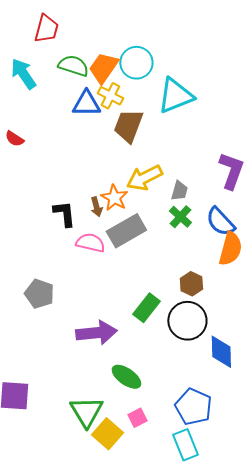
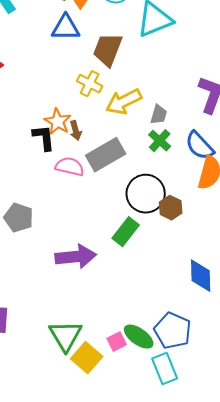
yellow cross: (110, 96) -> (90, 84), moved
orange star: (114, 198) -> (58, 122), moved
black circle: (187, 321) -> (146, 194), moved
green ellipse: (126, 377) -> (139, 337), moved

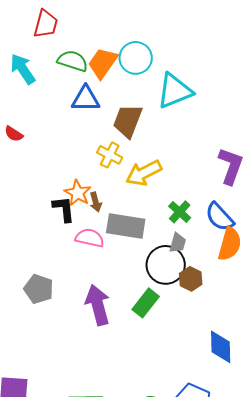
gray trapezoid: (159, 115) -> (178, 243), moved
gray rectangle: (106, 155) -> (126, 226), turned 39
purple arrow: (76, 257) -> (98, 305), moved, turned -99

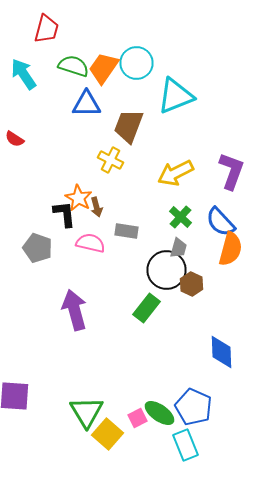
yellow arrow: (144, 173) -> (176, 173), moved
gray rectangle: (126, 226) -> (126, 231), size x0.6
gray pentagon: (39, 289) -> (38, 248), moved
purple arrow: (98, 305) -> (74, 310), moved

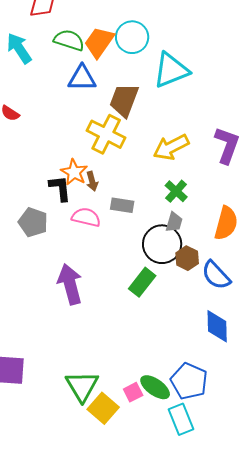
yellow cross: (110, 160) -> (106, 134), size x1.5
blue semicircle: (220, 222) -> (216, 275), moved

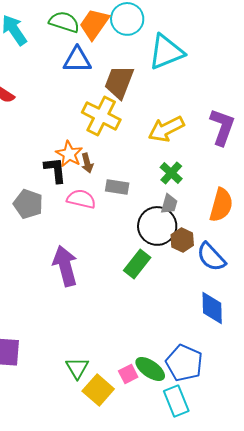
green triangle: (82, 386) -> (77, 368), size x0.7

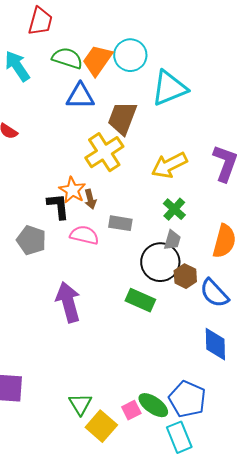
yellow cross: (101, 116) -> (104, 152), turned 30
green rectangle: (137, 264) -> (140, 300), turned 76

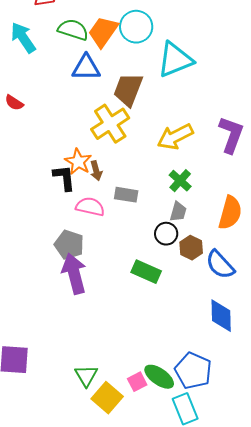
gray pentagon: (31, 240) -> (69, 245), moved
black circle: (160, 262) -> (166, 234), size x0.6

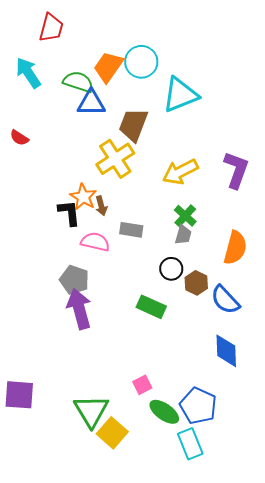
green semicircle: (73, 30) -> (78, 82), moved
gray trapezoid: (178, 212) -> (183, 235), moved
green triangle: (86, 376) -> (91, 411), size x1.5
pink square: (137, 382) -> (142, 385), moved

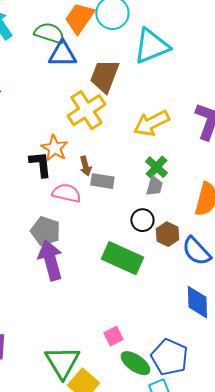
brown arrow: (101, 206) -> (85, 166), moved
green rectangle: (151, 307) -> (122, 258), size x1.4

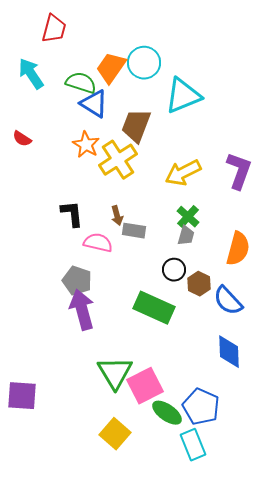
blue triangle: (62, 54) -> (94, 104), turned 32
orange star: (54, 148) -> (86, 145), moved
pink square: (113, 336) -> (145, 386), size x1.8
green triangle: (62, 362) -> (115, 373), moved

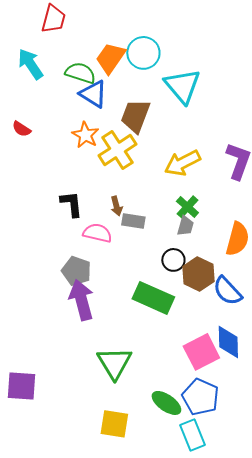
cyan triangle: (183, 96) -> (182, 86), turned -48
brown hexagon: (199, 284) -> (198, 274), size x1.4
pink square: (145, 386) -> (201, 352), moved
yellow square: (115, 434) -> (114, 424), turned -32

